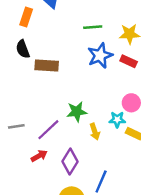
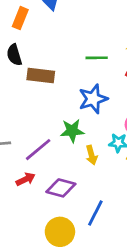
green line: (93, 27) -> (97, 58), moved
blue star: (100, 56) -> (93, 99), moved
purple diamond: (70, 162) -> (61, 188), turned 70

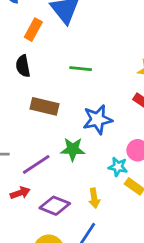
green line: (97, 58) -> (81, 69), moved
brown rectangle: (41, 76) -> (45, 106), moved
yellow arrow: (91, 155) -> (94, 198), moved

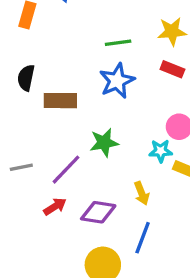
black semicircle: (23, 66) -> (26, 78), moved, turned 35
green line: (81, 69) -> (118, 43), moved
blue star: (97, 119) -> (117, 81), moved

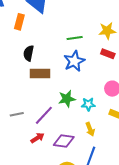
black semicircle: (26, 78) -> (29, 53), moved
cyan star: (161, 151) -> (88, 104), moved

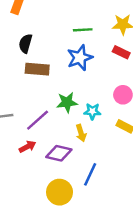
yellow arrow: (90, 129) -> (81, 133), moved

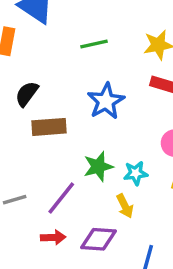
green line: (83, 30) -> (94, 44), moved
black semicircle: (25, 43) -> (27, 94), turned 30
red arrow: (27, 147) -> (53, 237), turned 35

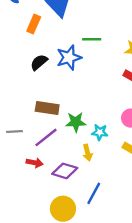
blue star: (106, 101) -> (69, 58), moved
brown rectangle: (49, 127) -> (47, 108), moved

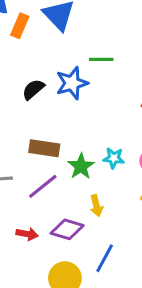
orange rectangle: (34, 24) -> (20, 26), moved
green star: (76, 122) -> (81, 166), turned -30
cyan star: (100, 132) -> (114, 158), moved
red arrow: (35, 163) -> (27, 234), moved

